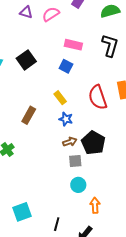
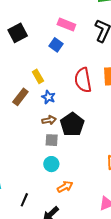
yellow rectangle: (60, 98) -> (38, 76), moved
brown rectangle: (29, 115) -> (20, 97), moved
orange arrow: (95, 205) -> (65, 187), turned 56

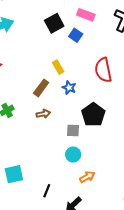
black square: (18, 33) -> (54, 23), moved
brown arrow: (49, 120) -> (43, 114), moved

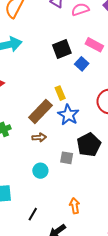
brown rectangle: (41, 88) -> (40, 111), size x1.4
blue star: (69, 88) -> (68, 115), size x1.5
cyan circle: (73, 155) -> (40, 171), moved
orange arrow: (87, 177) -> (75, 206), turned -77

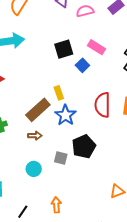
orange arrow: (75, 206) -> (56, 205), moved

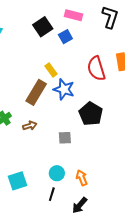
blue square: (82, 65) -> (65, 37), turned 32
brown arrow: (35, 136) -> (30, 126), moved
gray square: (61, 158) -> (65, 138), moved
cyan circle: (34, 169) -> (57, 173), moved

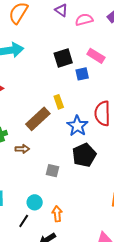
blue star: (64, 89) -> (77, 126), moved

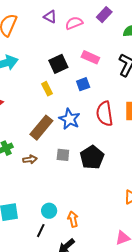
blue square: (82, 74) -> (83, 84), moved
yellow rectangle: (59, 102) -> (47, 89), moved
blue star: (77, 126) -> (70, 119), moved
gray square: (52, 171) -> (63, 155), moved

